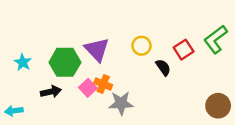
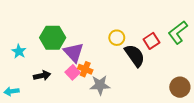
purple triangle: (97, 50) -> (74, 52), moved
green hexagon: (65, 62) -> (53, 38), moved
black semicircle: (163, 67) -> (135, 56), size x1.6

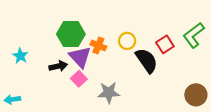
green hexagon: (53, 38) -> (71, 34), moved
orange cross: (85, 69) -> (98, 46), moved
black arrow: (42, 76) -> (58, 66), moved

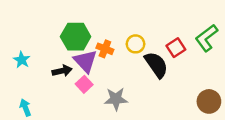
cyan arrow: (12, 99) -> (25, 108), moved, turned 77

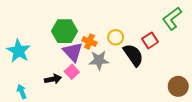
green L-shape: (206, 38) -> (172, 19), moved
cyan star: (22, 60) -> (19, 51), size x1.6
black arrow: (62, 71) -> (53, 79), moved
gray star: (116, 99) -> (99, 60), moved

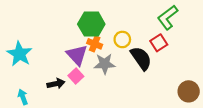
green L-shape: (172, 19) -> (168, 17), moved
green hexagon: (64, 31) -> (91, 24), moved

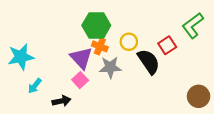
green L-shape: (168, 17) -> (193, 25), moved
cyan star: (19, 54) -> (21, 57), turned 30
black arrow: (56, 84) -> (61, 101), moved
cyan arrow: (23, 97) -> (35, 86), moved, turned -120

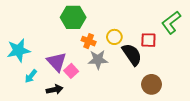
green hexagon: (96, 25) -> (73, 17), moved
red square: (167, 45) -> (148, 40), turned 35
purple triangle: (81, 58) -> (57, 62), moved
brown circle: (199, 96) -> (152, 84), moved

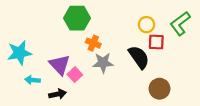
yellow circle: (114, 37) -> (146, 25), moved
cyan arrow: (31, 76) -> (32, 80), turned 56

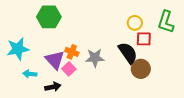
green hexagon: (77, 18) -> (49, 17), moved
green L-shape: (180, 24) -> (166, 22), turned -35
orange cross: (93, 43) -> (72, 52), moved
brown circle: (159, 89) -> (141, 69), moved

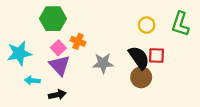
red square: (144, 39) -> (156, 56), moved
orange cross: (72, 52) -> (78, 41), moved
pink square: (69, 69) -> (58, 48), moved
brown circle: (141, 69) -> (141, 77), moved

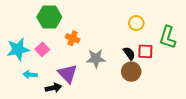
green L-shape: (180, 24) -> (168, 37), moved
pink square: (58, 48) -> (42, 49), moved
black semicircle: (139, 58) -> (129, 53), size x0.6
purple triangle: (60, 65) -> (68, 74), moved

